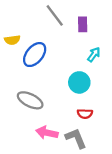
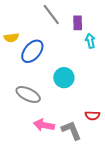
cyan arrow: (94, 55) -> (90, 41), moved, turned -48
cyan circle: (79, 82) -> (64, 78), moved
red semicircle: (85, 114) -> (92, 116), moved

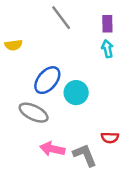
purple rectangle: (78, 23) -> (107, 24), moved
blue ellipse: (32, 51) -> (47, 80), moved

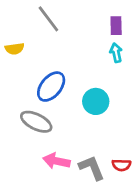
gray line: (61, 18) -> (48, 19), moved
cyan circle: (76, 93) -> (96, 101), moved
red semicircle: (110, 138) -> (121, 165), moved

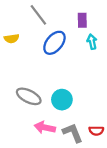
purple rectangle: (116, 26) -> (82, 20), moved
blue ellipse: (51, 87) -> (54, 43), moved
cyan circle: (96, 101) -> (62, 100), moved

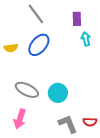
yellow semicircle: (12, 38) -> (11, 48), moved
blue ellipse: (54, 43) -> (39, 45), moved
pink arrow: (45, 127) -> (20, 119), moved, turned -84

